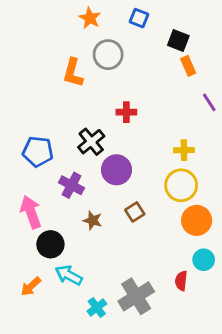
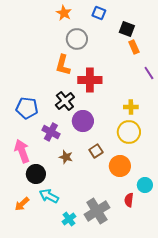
orange L-shape: (73, 73) -> (63, 65), moved
red cross: (126, 112) -> (90, 80), size x1.6
orange circle: (197, 220) -> (120, 166), moved

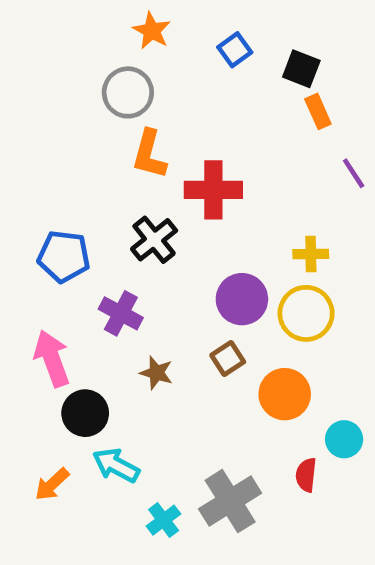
blue square: (99, 13) -> (235, 50), moved, turned 32
gray circle: (77, 39) -> (128, 92), moved
purple circle: (83, 121) -> (242, 299), moved

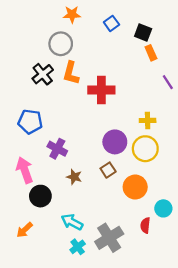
orange star: (152, 31) -> (72, 14), turned -30
black cross: (154, 240) -> (43, 74), moved
cyan arrow: (116, 465) -> (72, 222), moved

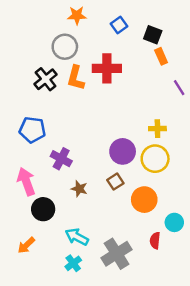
red cross: (101, 90) -> (107, 68), moved
cyan cross: (78, 247) -> (73, 263), moved

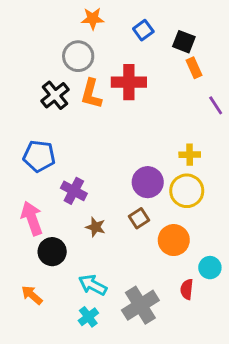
orange arrow: (26, 245) -> (32, 295), turned 84

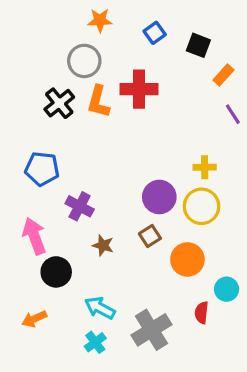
orange rectangle: (194, 68) -> (223, 75), moved, turned 66
orange arrow: (32, 295) -> (34, 319), turned -65

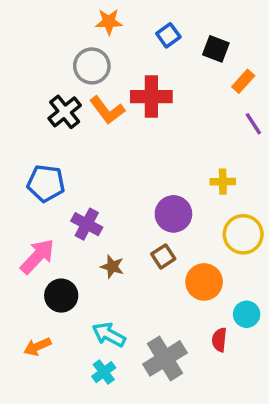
orange L-shape: (98, 102) -> (107, 110), turned -52
yellow circle: (202, 206) -> (243, 234), moved
pink arrow: (34, 236) -> (37, 256), turned 63

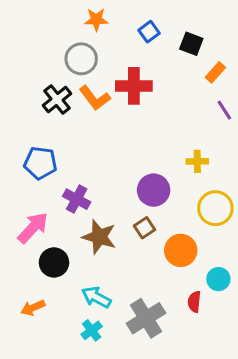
brown star: (112, 267) -> (99, 237), size x1.6

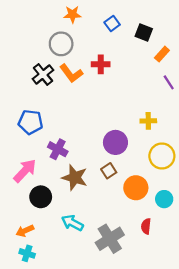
red cross: (134, 86) -> (101, 64), size x0.7
cyan circle: (218, 279) -> (164, 199), moved
cyan cross: (92, 330) -> (27, 253), moved, turned -35

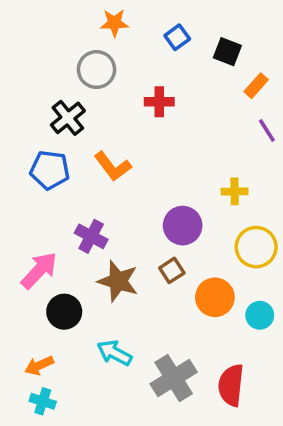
orange L-shape: (71, 73) -> (113, 166), moved
blue pentagon: (30, 122) -> (50, 170), moved
red semicircle: (146, 226) -> (231, 385), moved, size x1.6

